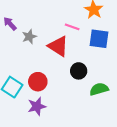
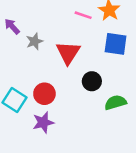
pink line: (72, 27) -> (83, 15), moved
red triangle: (58, 46) -> (68, 53), turned 30

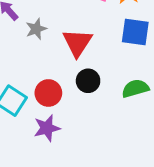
black circle: (92, 81) -> (88, 81), moved
green semicircle: (116, 102) -> (135, 88), moved

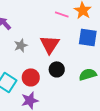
gray star: (36, 29) -> (21, 45), moved

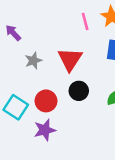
pink line: (62, 14) -> (85, 21), turned 56

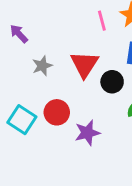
black circle: (79, 91) -> (112, 82), moved
purple star: (45, 130) -> (87, 133), moved

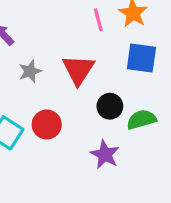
black circle: (112, 82) -> (110, 106), moved
purple star: (87, 133) -> (105, 154), moved, turned -30

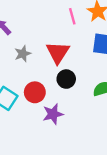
black circle: (110, 106) -> (66, 79), moved
purple star: (105, 154) -> (53, 114), moved, turned 30

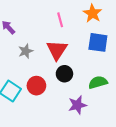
pink line: (72, 16) -> (60, 20), moved
purple star: (53, 114) -> (77, 105), moved

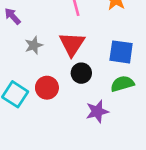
blue square: (98, 42) -> (121, 52), moved

